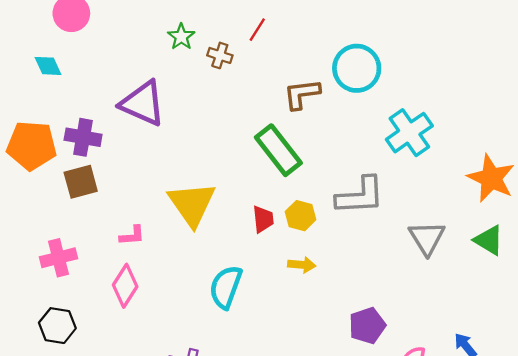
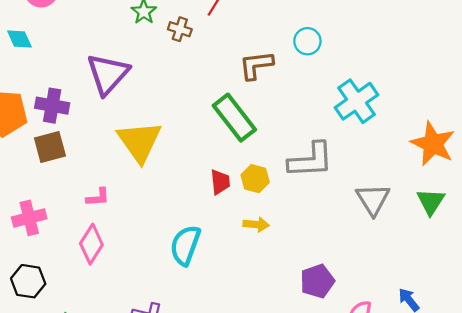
cyan circle: (357, 68) -> (307, 41), size x0.6
purple triangle: (143, 103) -> (108, 74), turned 48
yellow triangle: (192, 204) -> (139, 142), moved
green triangle: (489, 240) -> (431, 202), turned 32

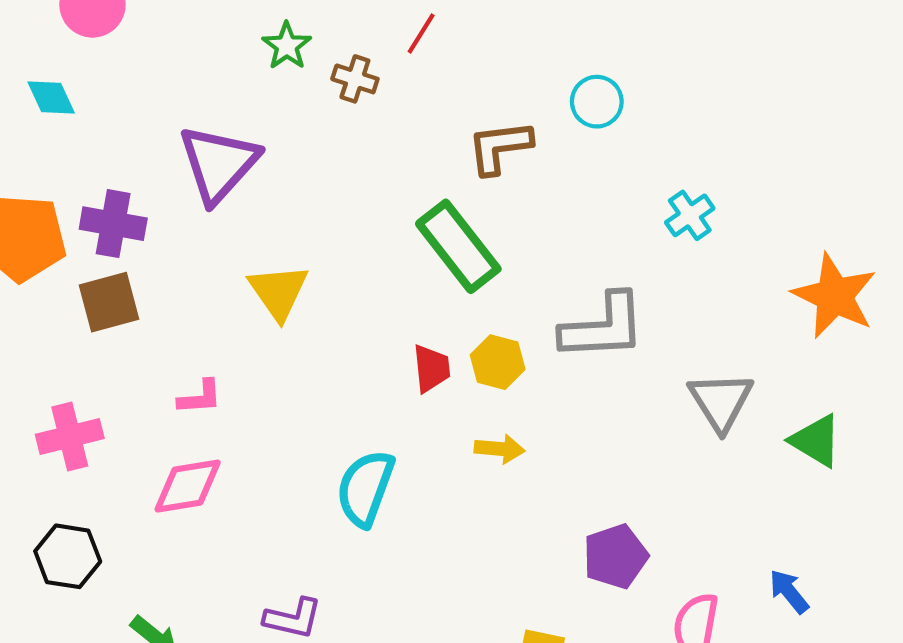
cyan cross: (357, 101) -> (690, 215), size x0.6
yellow triangle: (139, 142) -> (278, 292), size x0.7
green triangle: (431, 202) -> (816, 441), moved, turned -32
pink diamond: (91, 244) -> (188, 486), turned 48

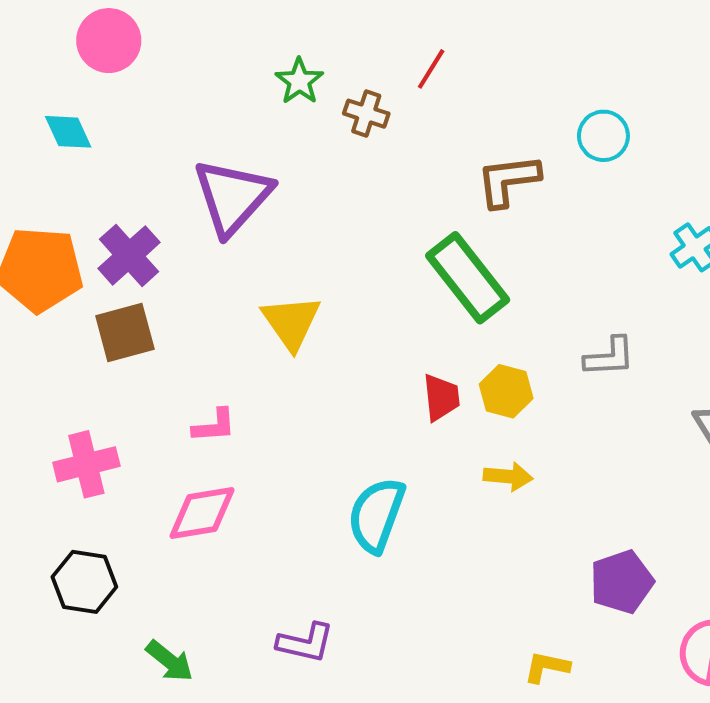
purple cross: (113, 224) -> (129, 255), turned 38
gray L-shape: (603, 327) -> (610, 357), size x0.6

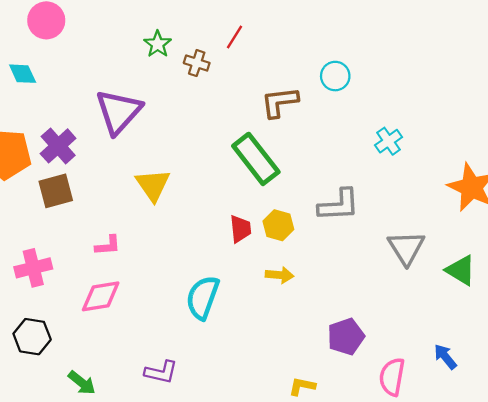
gray L-shape: (610, 357) -> (339, 205), size x1.4

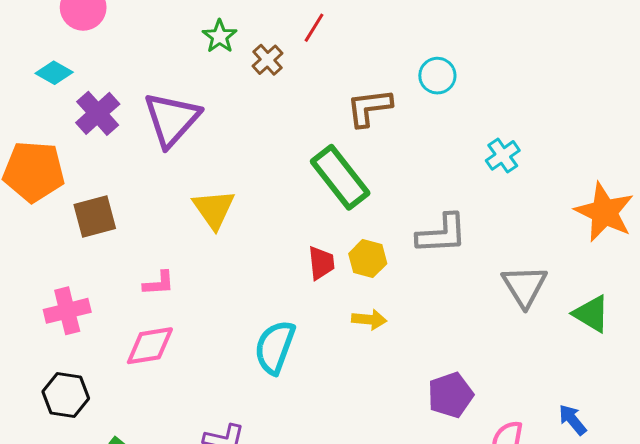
brown cross: (197, 63) -> (268, 60), turned 30
cyan diamond: (23, 74) -> (54, 73), turned -36
purple cross: (58, 146) -> (98, 113), moved

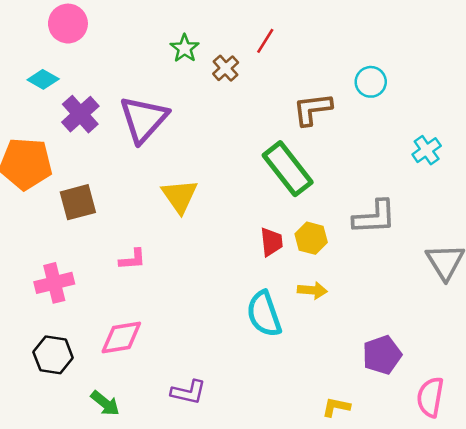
pink diamond: (150, 346) -> (121, 337), moved
cyan semicircle: (275, 347) -> (264, 314), moved, turned -39

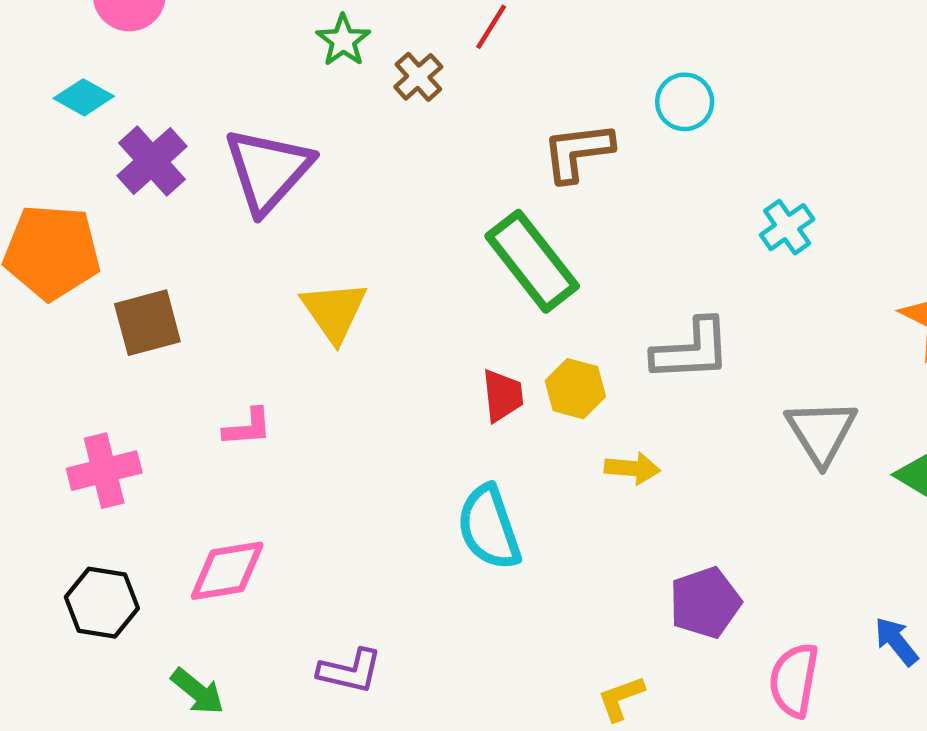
yellow arrow: (312, 290) -> (632, 468), moved
yellow L-shape: (336, 407) -> (621, 698), turned -32

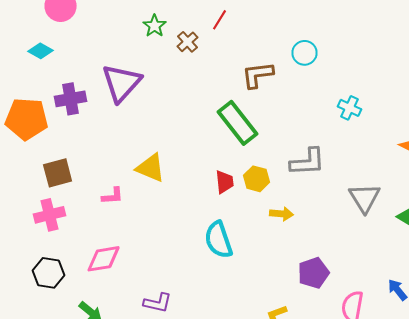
purple cross: (152, 161) -> (70, 99), moved, turned 32
cyan cross: (787, 227) -> (350, 108), turned -30
yellow triangle: (334, 311) -> (150, 168), moved, turned -32
brown square: (147, 323) -> (58, 173), moved

